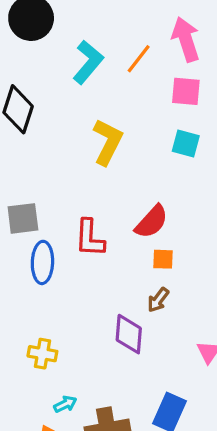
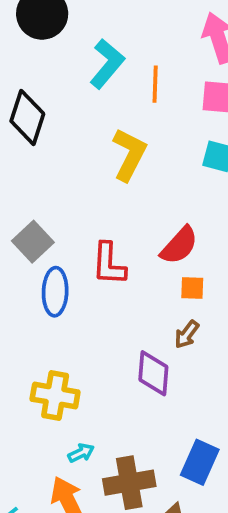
orange line: (139, 59) -> (155, 84), moved, turned -36
gray square: (23, 218) -> (33, 242), turned -36
yellow cross: (42, 354) -> (55, 396), size x1.4

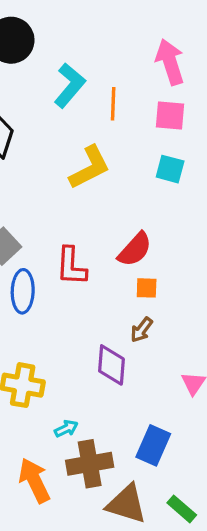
yellow L-shape: (129, 155) -> (90, 167), turned 36
cyan arrow: (81, 453) -> (66, 429), moved

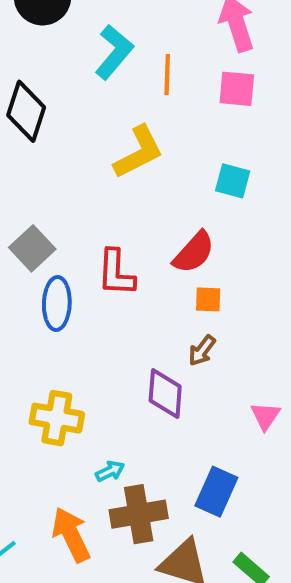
cyan square: (170, 169) -> (233, 181), moved

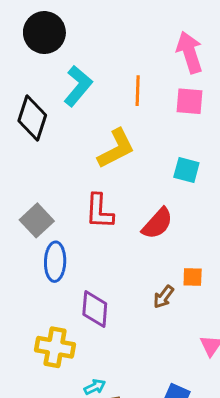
cyan L-shape: (114, 52) -> (78, 86), moved
red L-shape: (116, 273) -> (99, 211), moved
orange square: (208, 299) -> (193, 277), moved
purple diamond: (165, 393) -> (95, 309), moved

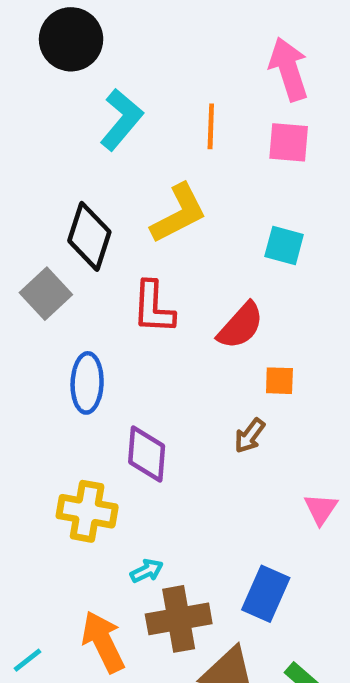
black diamond: (32, 118) -> (89, 236), moved
gray square: (37, 220) -> (46, 294), moved
orange square: (193, 277) -> (279, 381), moved

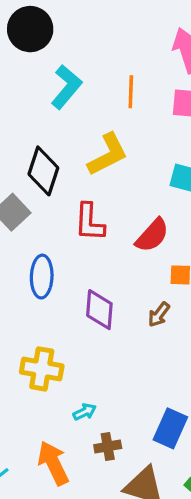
purple diamond: (147, 454) -> (99, 310), moved
brown cross: (179, 619) -> (108, 447), size x0.6

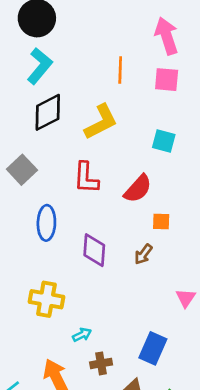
cyan L-shape: (66, 87) -> (40, 66), moved
black diamond: (43, 171) -> (48, 112), moved, turned 45

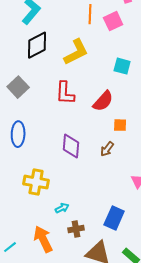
pink square: (167, 80) -> (113, 21), moved, turned -30
blue ellipse: (46, 223) -> (18, 134), moved

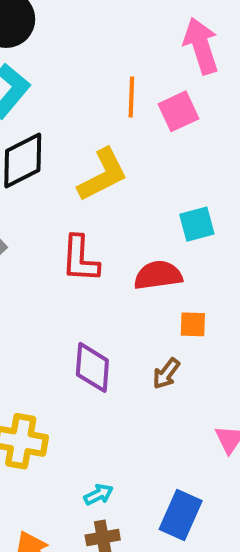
cyan square: (122, 66) -> (197, 224), moved, turned -30
red semicircle: (103, 101) -> (158, 275), turned -140
cyan arrow: (62, 208) -> (99, 494), moved

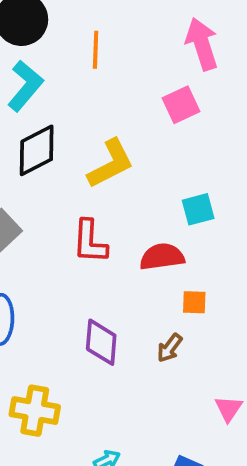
orange line: (131, 97) -> (96, 50), moved

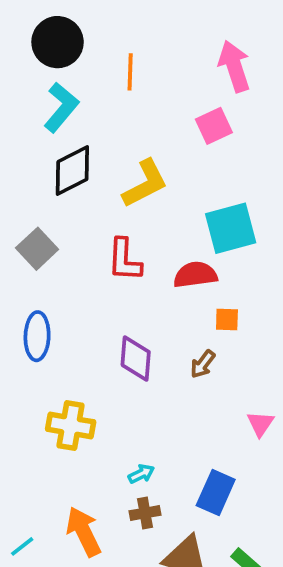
cyan square: (198, 209) -> (231, 228), size x1.6

